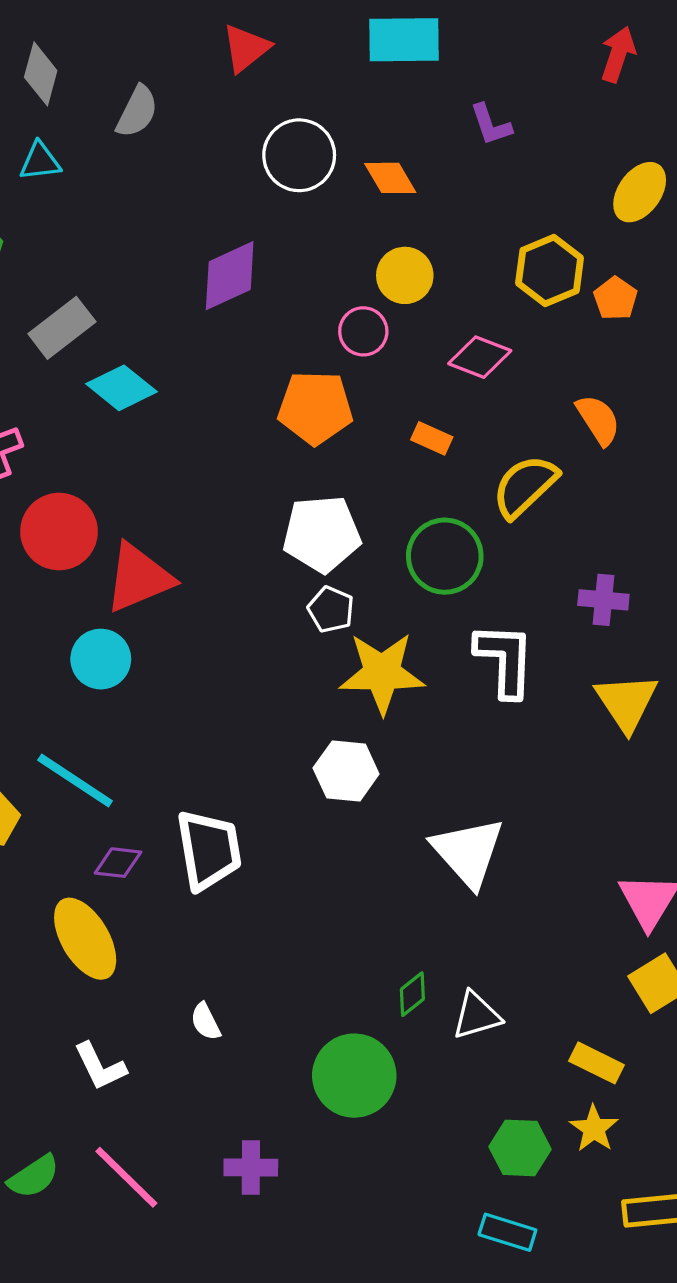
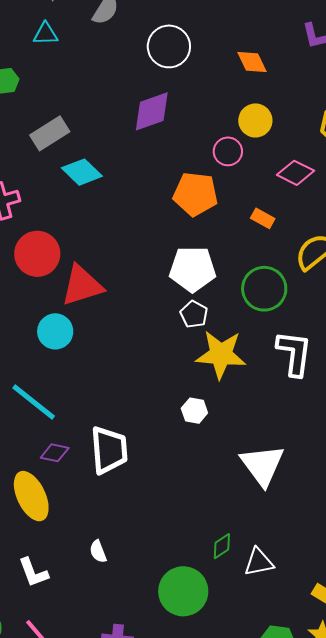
white circle: (299, 155) -> (169, 46), moved
white hexagon: (346, 771) -> (194, 411), size x0.7

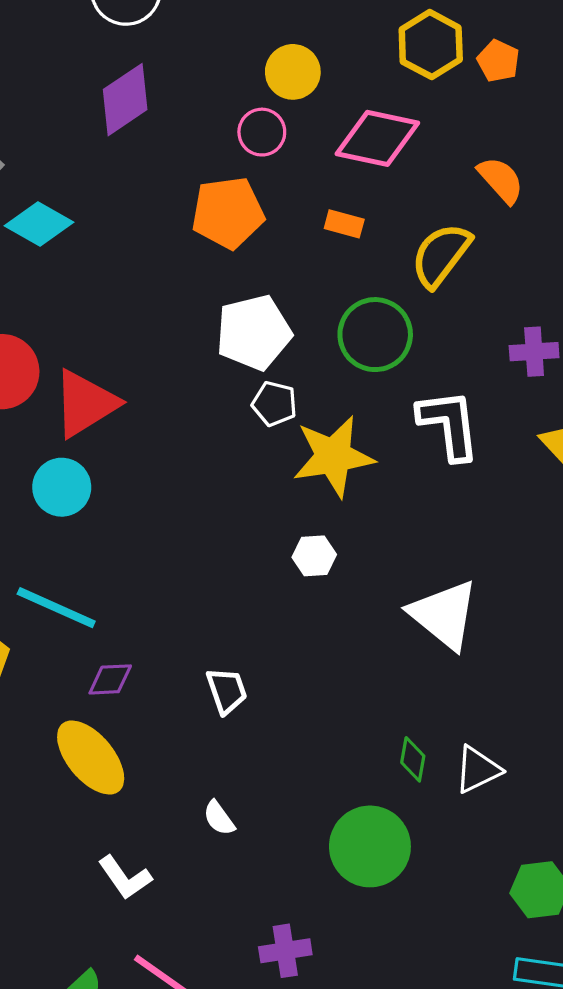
pink diamond: (295, 173) -> (377, 138), size x1.4
white trapezoid: (109, 450) -> (227, 691), moved, size x0.6
green diamond: (222, 546) -> (413, 759), turned -32

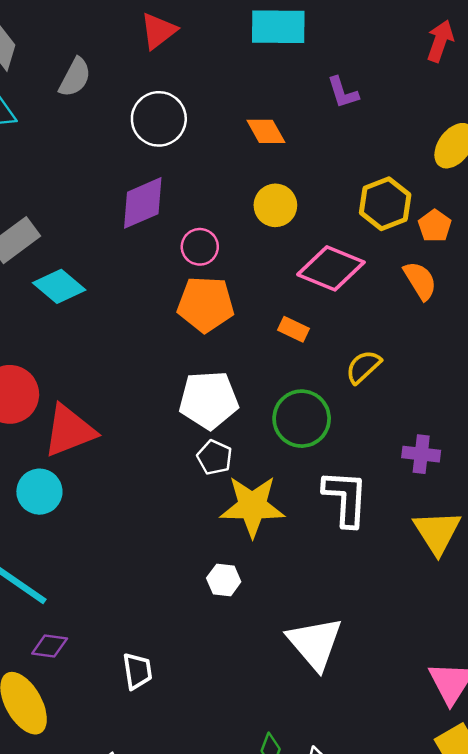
pink circle: (262, 132) -> (200, 247), moved
orange semicircle: (501, 180) -> (420, 281), moved
yellow semicircle: (441, 255) -> (363, 367), size x0.7

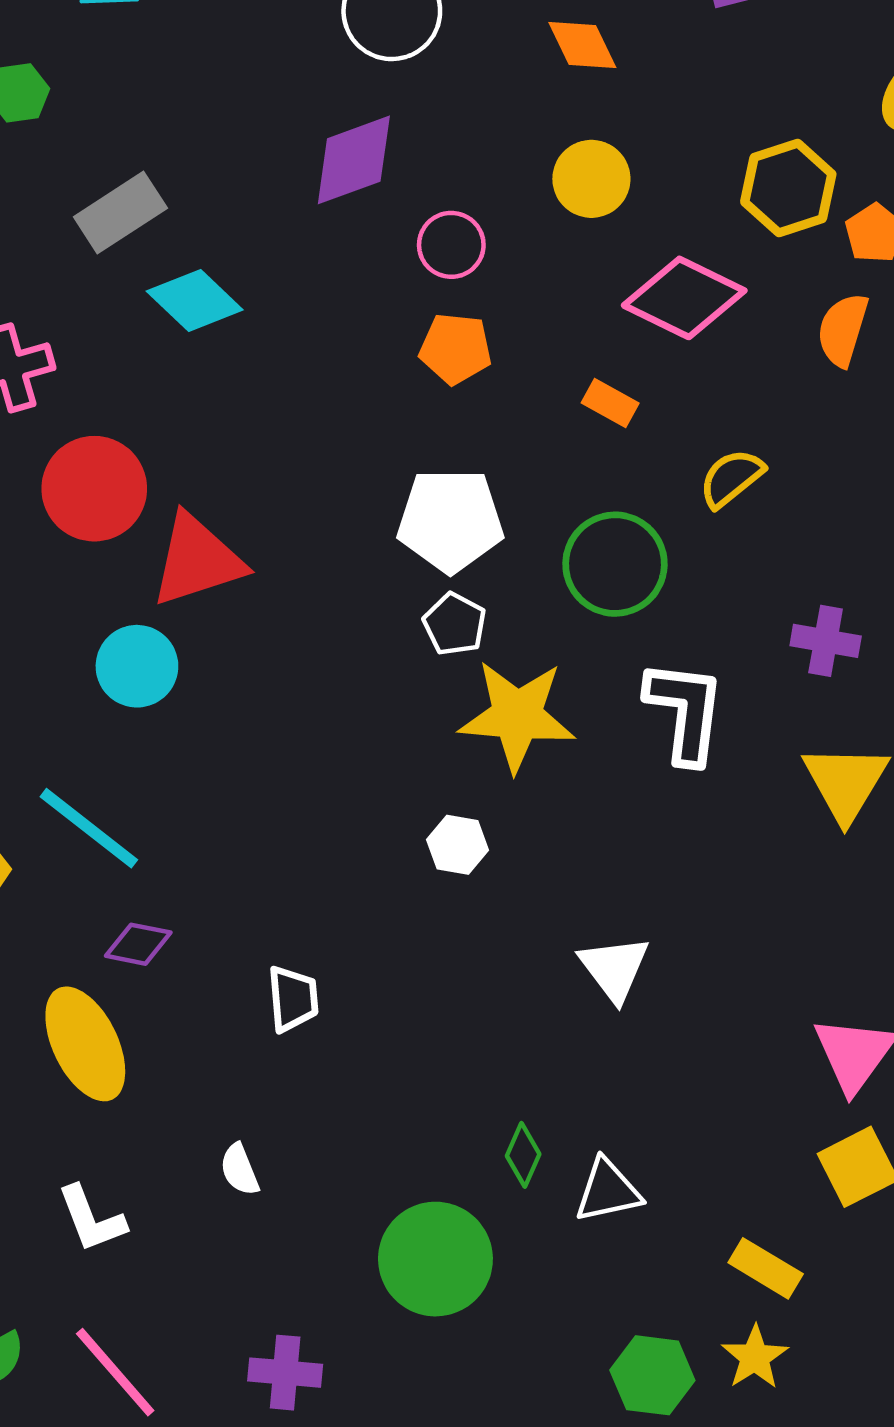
orange semicircle: (420, 281) -> (843, 330), turned -135
orange pentagon: (206, 304) -> (456, 349), size x0.7
white triangle: (315, 643) -> (614, 968), size x0.7

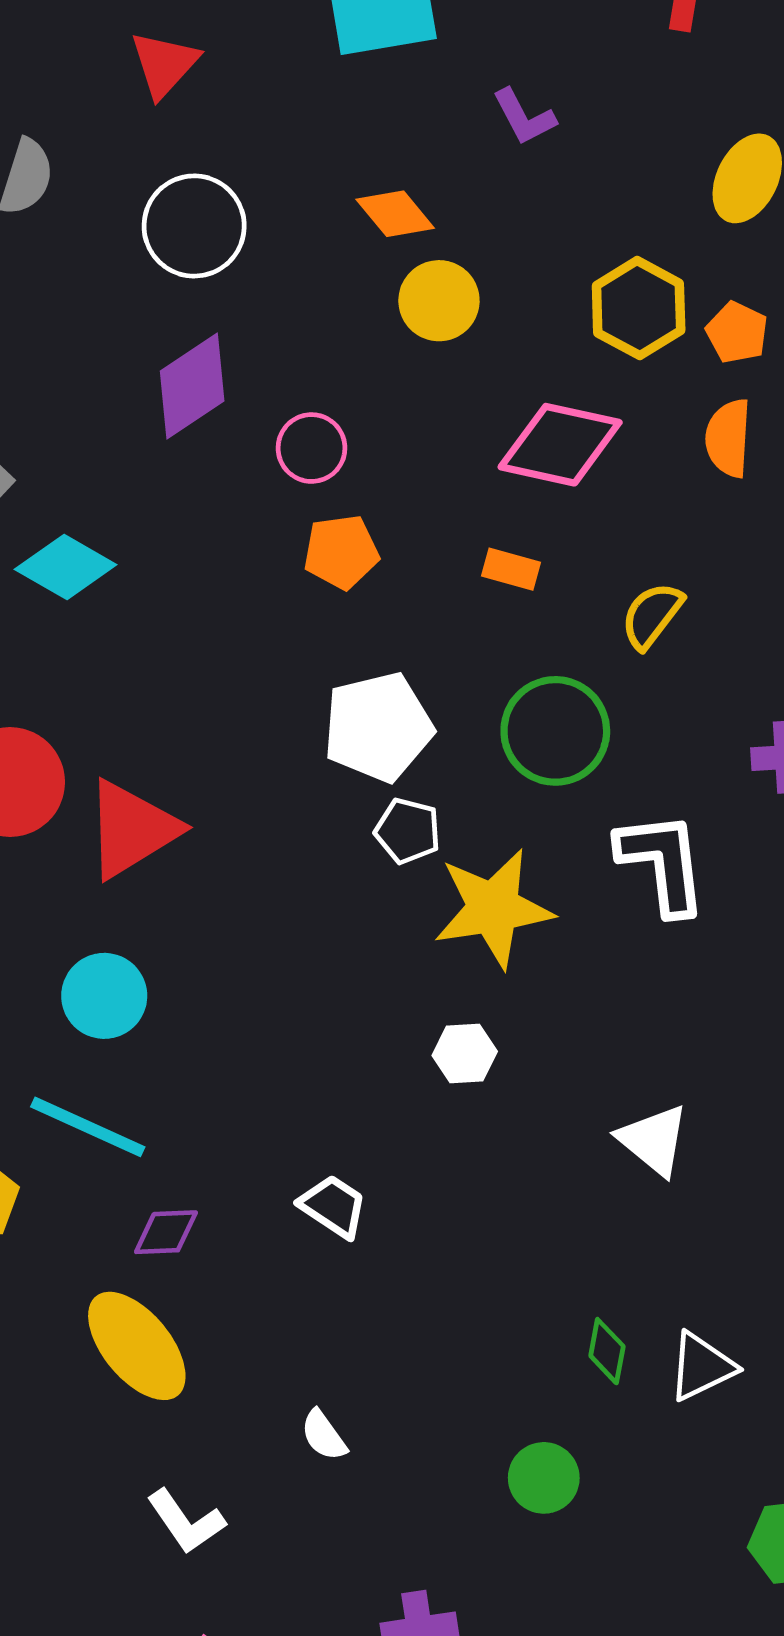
yellow circle: (591, 179) -> (439, 301), moved
cyan circle: (137, 666) -> (104, 996), moved
white trapezoid: (293, 999) -> (333, 1206), moved, turned -38
green circle: (435, 1259) -> (544, 1478), size x0.6

